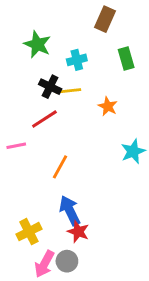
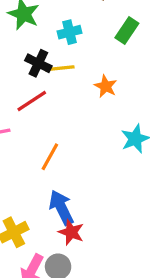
green rectangle: (126, 58) -> (127, 30), turned 50

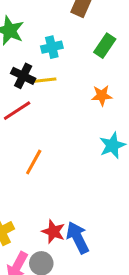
orange star: (106, 86) -> (102, 95), moved, turned -30
blue arrow: (61, 208) -> (78, 238), moved

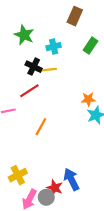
orange star: (102, 95) -> (88, 99), moved
red star: (53, 232) -> (55, 188), moved

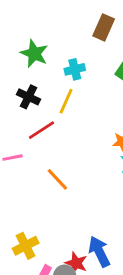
black cross: (34, 67) -> (28, 97), moved
yellow line: (47, 70) -> (66, 101), turned -60
orange line: (41, 127) -> (57, 179), turned -72

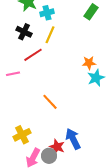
cyan cross: (75, 69) -> (47, 13), moved
orange line: (57, 179) -> (50, 102), moved

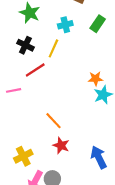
cyan cross: (47, 13) -> (65, 25), moved
blue arrow: (73, 139) -> (99, 157), moved
red star: (57, 147) -> (61, 145), moved

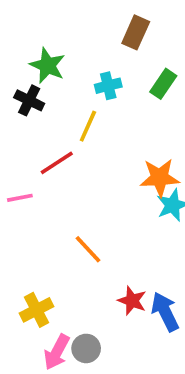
black cross: (25, 45) -> (29, 100), moved
orange star: (95, 79) -> (160, 178), size x1.5
red star: (61, 145) -> (132, 301), moved

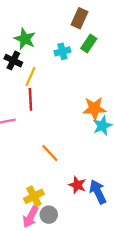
green rectangle: (163, 84) -> (89, 43), moved
yellow line: (88, 126) -> (30, 77), moved
red line: (57, 163) -> (30, 99), turned -60
yellow cross: (36, 310) -> (34, 196), moved

